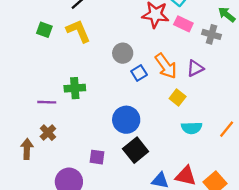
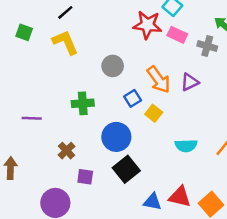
green square: (44, 30) -> (24, 32), moved
blue square: (139, 73) -> (133, 98), moved
green cross: (75, 88) -> (83, 103), moved
yellow square: (178, 98) -> (154, 113), moved
brown cross: (48, 133) -> (67, 151), moved

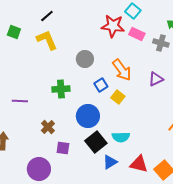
purple triangle: (190, 82) -> (156, 79), moved
cyan semicircle: (186, 146) -> (121, 137), moved
blue triangle: (152, 202) -> (110, 162), moved, turned -42

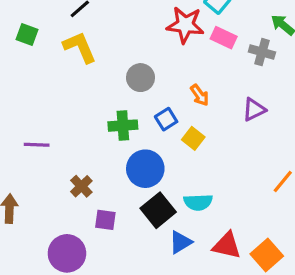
orange arrow: (122, 70) -> (200, 95), size x0.6
green cross: (61, 89) -> (123, 126), moved

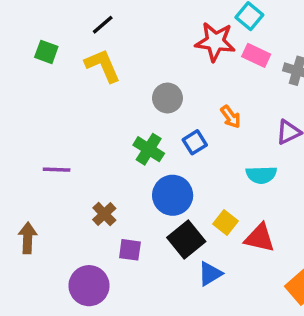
green cross: (123, 126) -> (149, 149), turned 36
yellow square: (193, 138) -> (225, 223), moved
cyan semicircle: (198, 202) -> (261, 175), moved
red triangle: (227, 245) -> (260, 238), moved

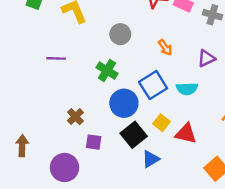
blue square: (195, 142) -> (153, 85), moved, size x1.6
purple line: (57, 170) -> (56, 58), moved
brown arrow: (28, 238) -> (22, 146), moved

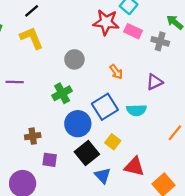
green cross: (107, 71) -> (62, 93), turned 30
brown cross: (75, 117) -> (33, 136), turned 35
red triangle: (186, 134) -> (134, 167), moved
blue triangle: (151, 159) -> (103, 176), turned -42

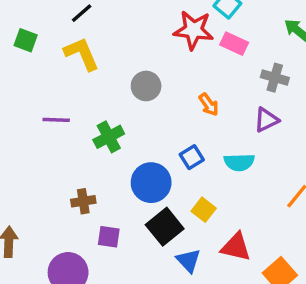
gray cross: (160, 41) -> (275, 78), moved
green cross: (62, 93) -> (109, 137), moved
blue square: (105, 107) -> (192, 157), size x0.6

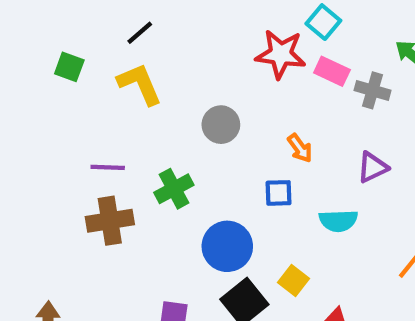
gray cross: (275, 78) -> (373, 90), moved
blue square: (192, 157) -> (279, 193), moved, turned 30
brown cross: (83, 201) -> (110, 221), moved, size x1.5

